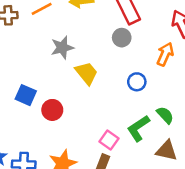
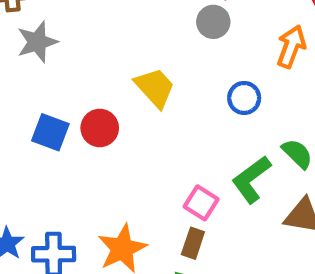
gray star: (62, 48) -> (37, 42), moved
red circle: (52, 110) -> (100, 128), moved

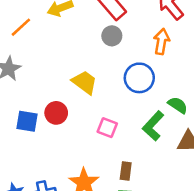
blue circle: (244, 98) -> (139, 78), size x1.5
pink square: (201, 203) -> (107, 128), moved

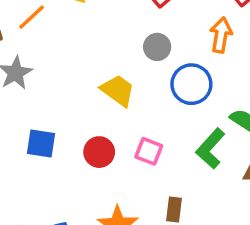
gray circle: (112, 36) -> (157, 47), moved
red circle: (56, 113) -> (99, 152), moved

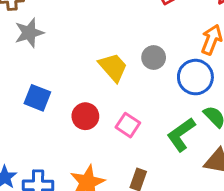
gray circle: (157, 47) -> (154, 58), moved
blue circle: (191, 84) -> (195, 77), moved

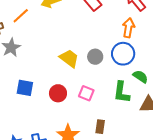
gray circle: (154, 58) -> (95, 57), moved
green L-shape: (181, 135) -> (121, 92), turned -35

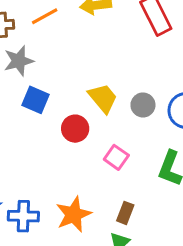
blue square: (25, 88) -> (35, 100), moved
red circle: (58, 93) -> (75, 129), moved

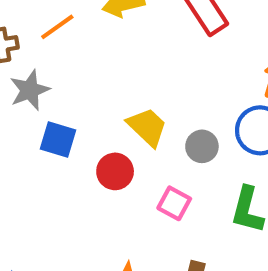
gray circle: (143, 105) -> (202, 146), moved

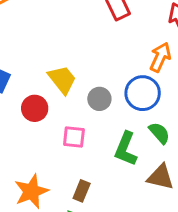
pink square: (174, 203) -> (74, 137), turned -30

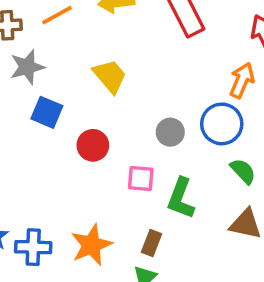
yellow trapezoid: (62, 80) -> (110, 76), moved
green L-shape: (126, 149) -> (181, 198), moved

